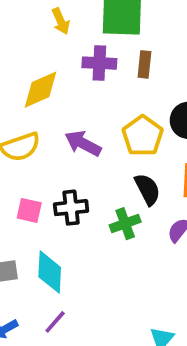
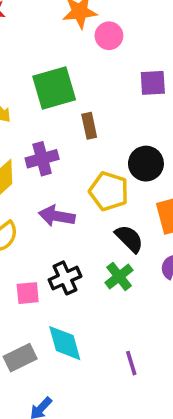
purple cross: (99, 63) -> (42, 159), moved
purple line: (55, 322) -> (131, 363), moved, turned -40

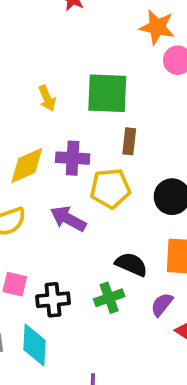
yellow pentagon: (109, 191) -> (110, 188), moved, turned 30
black semicircle: (129, 239) -> (131, 264), turned -40
black cross: (65, 278) -> (53, 300), moved

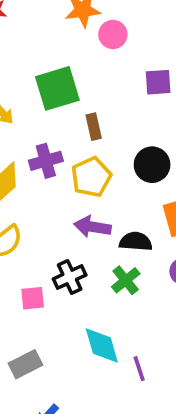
purple arrow: (68, 219) -> (92, 227), moved
black cross: (53, 300) -> (70, 277), moved
cyan diamond: (35, 345) -> (102, 345), moved

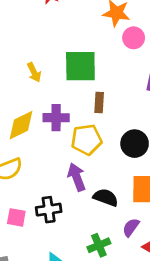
purple arrow: (92, 227) -> (77, 177), turned 44
green cross: (126, 280) -> (99, 245), moved

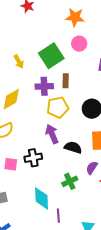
pink circle: (134, 38) -> (79, 44), moved
green square: (80, 66) -> (51, 56), turned -30
purple cross: (56, 118) -> (44, 86), moved

